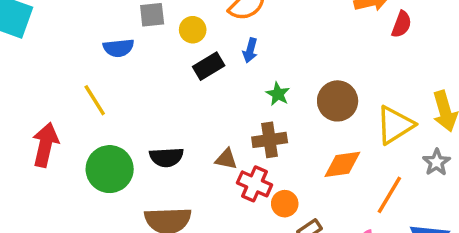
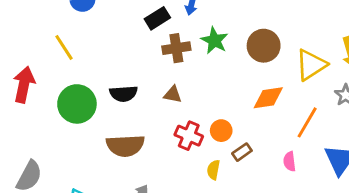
green star: (278, 94) -> (215, 41), size x1.4
brown cross: (270, 140) -> (176, 48), moved
red cross: (255, 184) -> (189, 136), moved

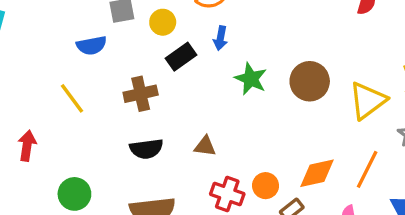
brown cross: (176, 48) -> (141, 94), moved
red arrow: (24, 85) -> (27, 146), size x0.7
orange diamond: (268, 98) -> (317, 173), moved
green circle: (77, 104) -> (74, 194), moved, size x0.7

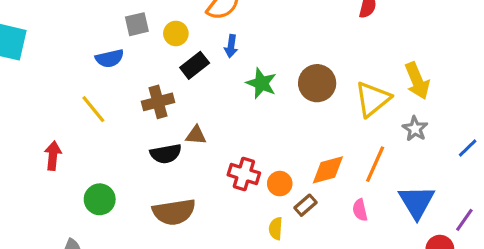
brown triangle: (205, 146) -> (196, 135), moved
red cross: (227, 194) -> (244, 174), moved

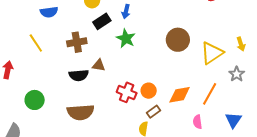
yellow arrow: (417, 81) -> (241, 44), size x0.6
green star: (261, 83) -> (126, 38), moved
orange circle: (280, 184) -> (149, 91), moved
blue triangle: (417, 202) -> (233, 120), size x0.7
brown rectangle: (305, 205) -> (153, 112), moved

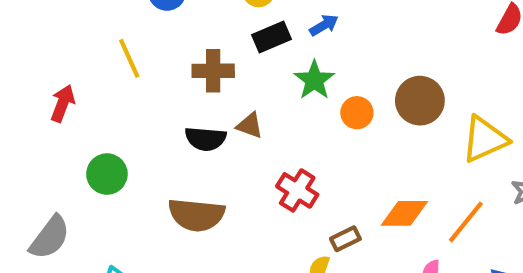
blue arrow: (126, 11) -> (324, 25), turned -144
orange circle: (149, 91) -> (357, 113), moved

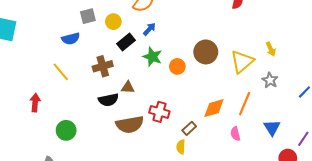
brown semicircle: (196, 215) -> (130, 124), moved

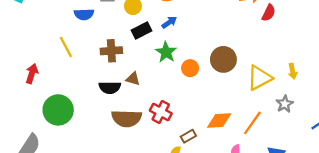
green circle: (66, 130) -> (58, 110), size x1.4

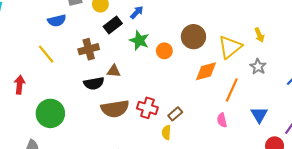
red cross: (161, 112) -> (147, 108), moved
orange diamond: (219, 120) -> (206, 71), moved

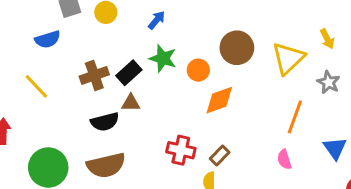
black rectangle: (113, 25) -> (129, 73), moved
orange diamond: (206, 71) -> (219, 100), moved
brown semicircle: (115, 109) -> (106, 165), moved

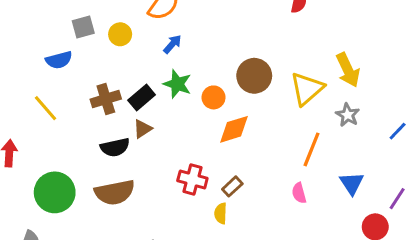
yellow arrow: (327, 39) -> (348, 70), size x1.6
brown triangle: (131, 103) -> (143, 129), turned -36

